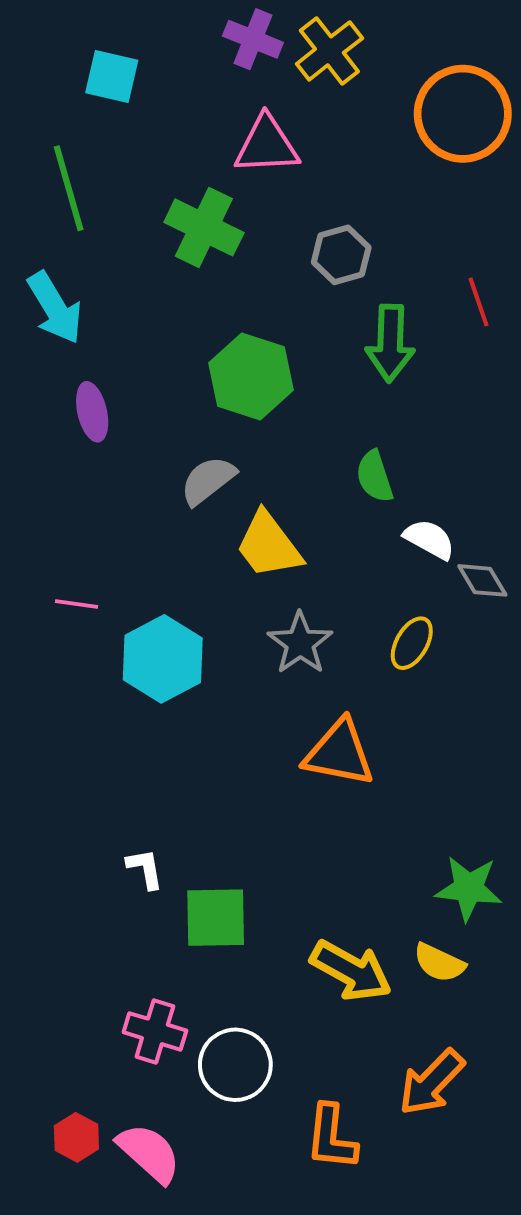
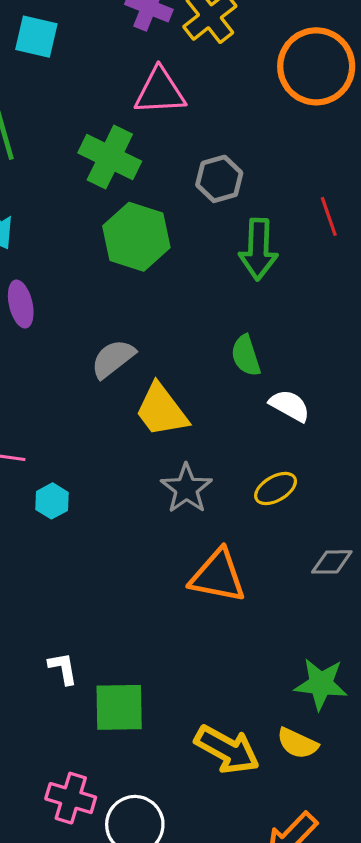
green hexagon: (251, 376) -> (136, 237), moved
gray diamond: (482, 580) -> (332, 562), moved, turned -60
yellow ellipse: (412, 643) -> (276, 488), turned 30
cyan hexagon: (163, 659) -> (52, 501), moved, size x0.5

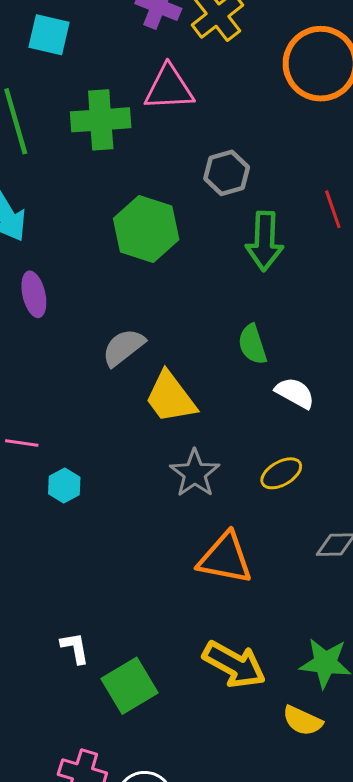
green cross: (110, 157) -> (101, 120), moved, turned -30
green square: (119, 707) -> (129, 686), turned -30
yellow arrow: (227, 750) -> (234, 665), moved

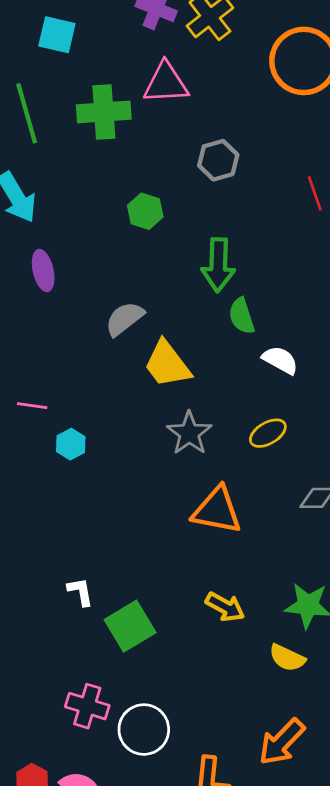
green hexagon: (146, 229) -> (145, 211), size x0.6
green arrow: (265, 241) -> (218, 265), moved
yellow arrow: (234, 665) -> (225, 607), size x0.7

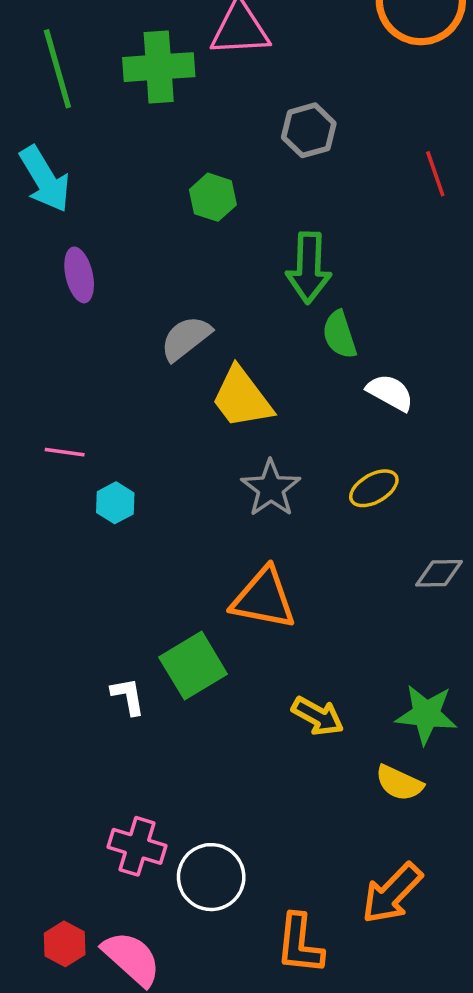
orange triangle: (217, 510) -> (264, 599), moved
green square: (130, 626) -> (193, 666), moved

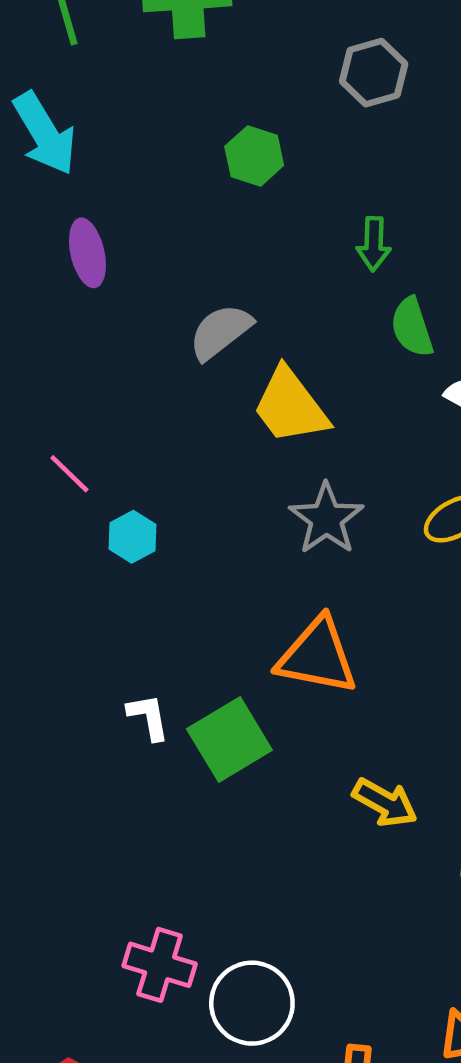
green arrow: (309, 268) -> (374, 244), size x0.6
pink line: (65, 452) -> (69, 474), turned 36
white L-shape: (128, 696) -> (148, 717), moved

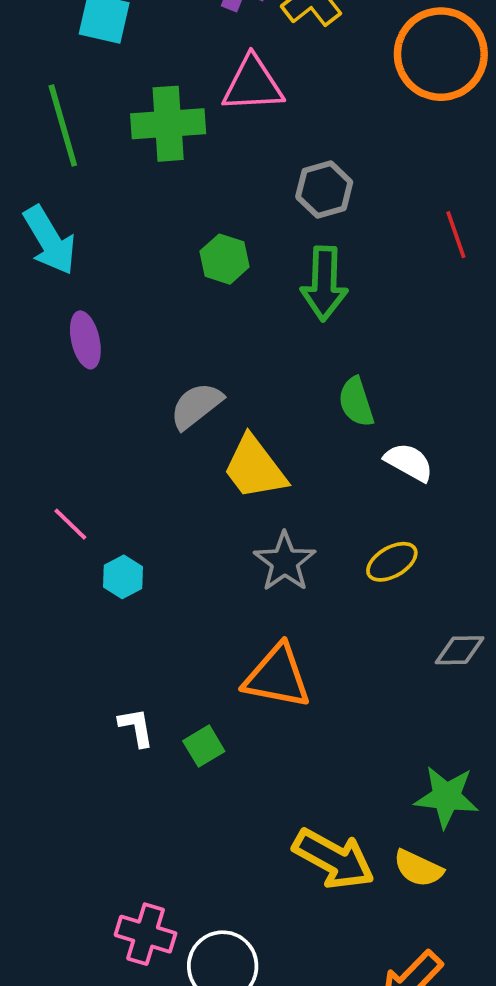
green arrow: (374, 244) -> (324, 284), moved, size x1.6
green square: (229, 740) -> (204, 746), size x0.6
yellow arrow: (385, 803) -> (334, 859), moved, size x1.5

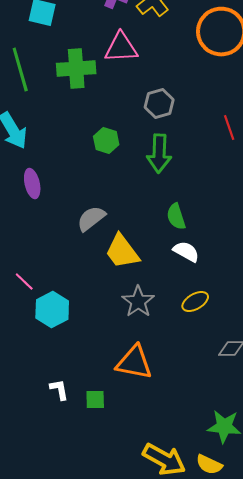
white semicircle: (409, 462) -> (186, 252), moved
cyan hexagon: (123, 577) -> (52, 310), size x1.6
green square: (204, 746) -> (95, 400), turned 30

